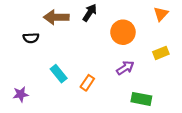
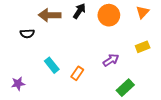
orange circle: (123, 32) -> (109, 15), moved
green rectangle: (141, 99) -> (125, 88), turned -54

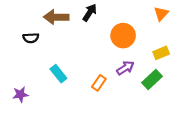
orange circle: (109, 15) -> (123, 36), moved
orange rectangle: (77, 73) -> (99, 83), moved
green rectangle: (125, 88) -> (152, 79), moved

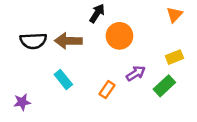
brown arrow: (56, 17) -> (68, 41), moved
orange circle: (123, 36) -> (119, 36), moved
black semicircle: (31, 38) -> (33, 41), size x1.5

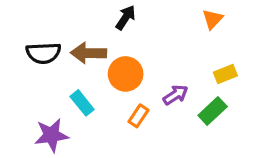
orange triangle: (174, 15) -> (213, 19), moved
orange circle: (119, 36) -> (126, 74), moved
purple star: (22, 102) -> (51, 135), moved, size x1.5

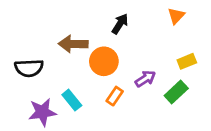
black arrow: (126, 18) -> (120, 24), moved
black semicircle: (43, 53) -> (29, 68), moved
cyan rectangle: (82, 103) -> (72, 100), moved

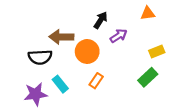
orange triangle: (176, 16) -> (148, 13), turned 40
black semicircle: (29, 68) -> (40, 57), moved
purple arrow: (145, 79) -> (119, 36), moved

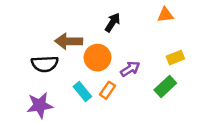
purple arrow: (119, 36) -> (130, 69), moved
cyan rectangle: (60, 84) -> (82, 91), moved

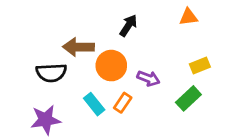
purple arrow: (130, 69) -> (148, 78), turned 54

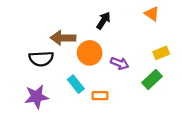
orange triangle: (188, 17) -> (152, 14), turned 42
orange rectangle: (123, 103) -> (100, 96), moved, turned 56

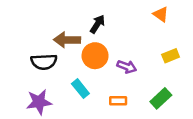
black arrow: (103, 21) -> (97, 24), moved
green rectangle: (152, 79) -> (161, 98), moved
orange rectangle: (100, 96) -> (118, 101), moved

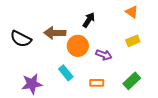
black arrow: (97, 24) -> (89, 20), moved
yellow rectangle: (171, 56) -> (133, 41), moved
black semicircle: (44, 62) -> (21, 39), moved, turned 30

